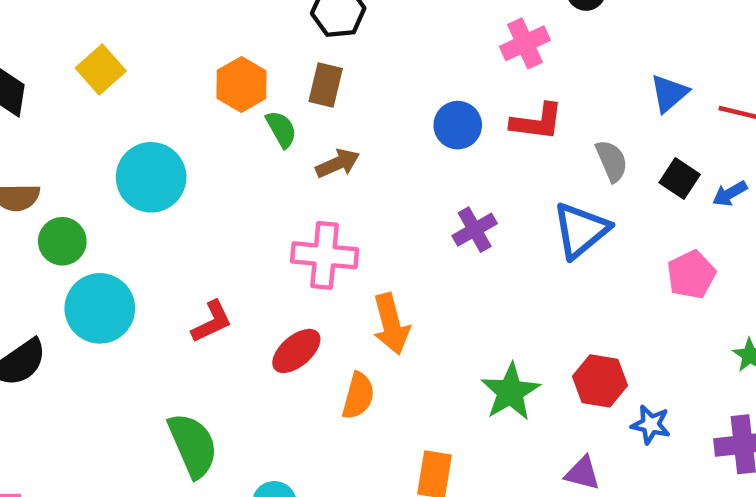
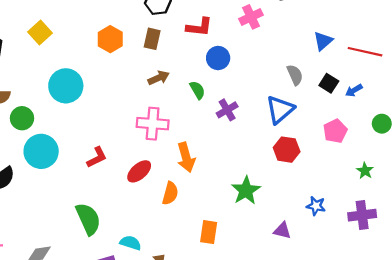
red L-shape: (537, 122) -> (199, 27), moved
green semicircle: (281, 129) -> (197, 90), moved
red hexagon: (600, 381) -> (287, 150), moved

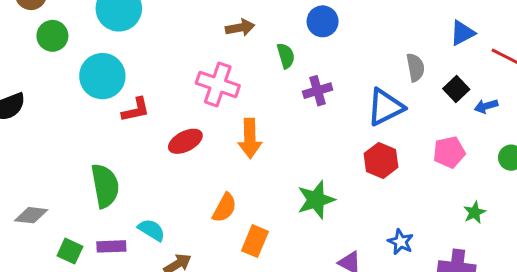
cyan circle: (41, 151) -> (102, 76), moved
orange semicircle: (170, 193) -> (224, 208), moved

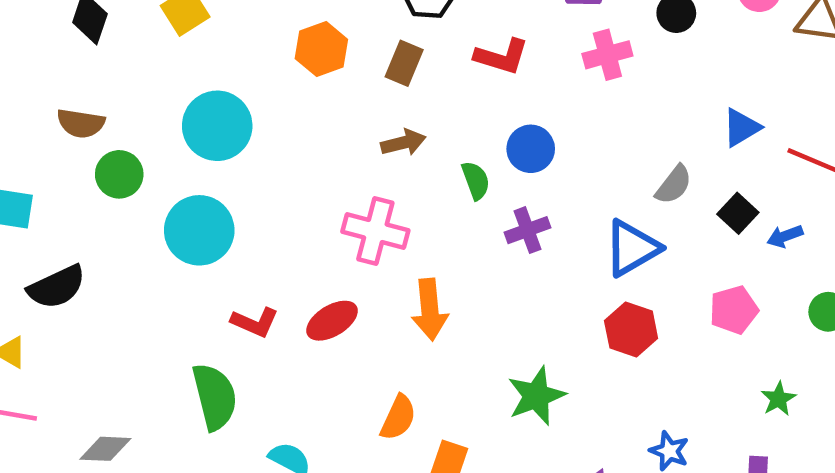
blue circle: (323, 21) -> (531, 149), moved
gray semicircle: (415, 67) -> (674, 185), turned 52
red L-shape: (136, 110) -> (255, 322), moved, turned 40

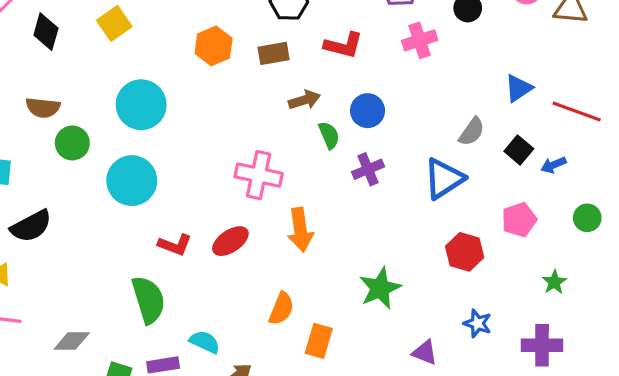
brown rectangle: (404, 63) -> (274, 53), turned 60
brown arrow: (403, 143) -> (304, 100), moved
red hexagon: (631, 330) -> (465, 252), moved

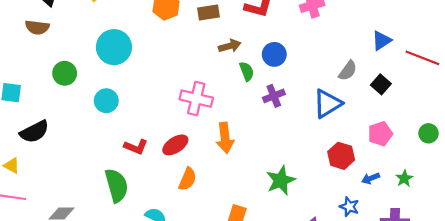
brown semicircle: (43, 108) -> (37, 27), moved
blue arrow: (553, 165) -> (371, 178), moved
cyan circle: (132, 181) -> (106, 101), size x0.7
orange semicircle: (281, 309) -> (187, 179), moved

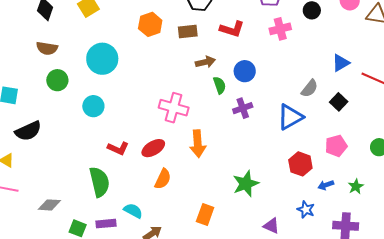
brown semicircle: (37, 27) -> (47, 48), moved

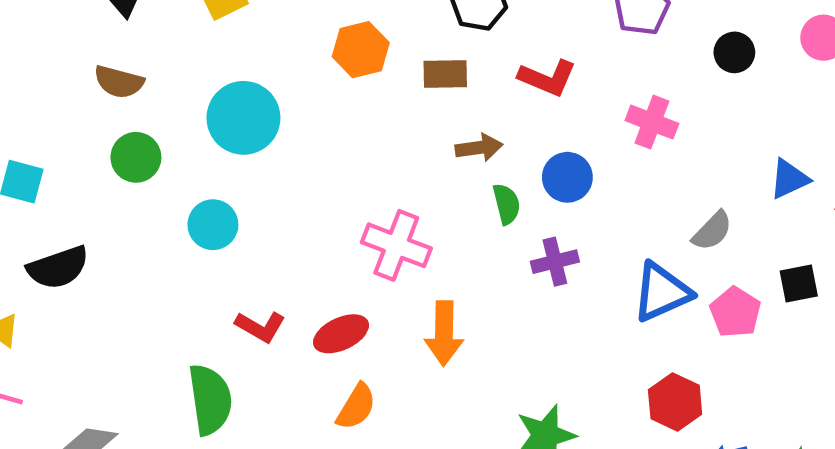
pink cross: (280, 29) -> (652, 122), moved, turned 30
black square: (339, 102) -> (799, 284), moved, turned 30
pink pentagon: (336, 146) -> (735, 312), moved, turned -30

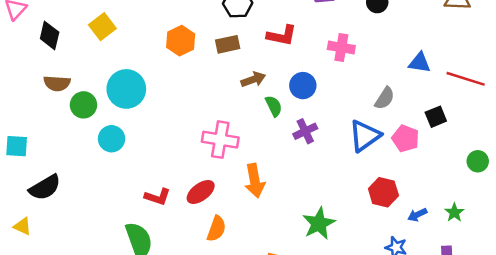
green circle: (136, 157) -> (83, 105), moved
blue triangle: (789, 179) -> (420, 63), turned 45
cyan circle: (213, 225) -> (112, 139), moved

